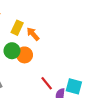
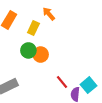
orange arrow: (33, 34) -> (49, 14), moved
cyan square: (74, 86) -> (88, 85), turned 35

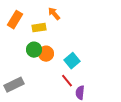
yellow rectangle: (33, 28) -> (39, 28), turned 56
cyan square: (88, 85) -> (72, 61), moved

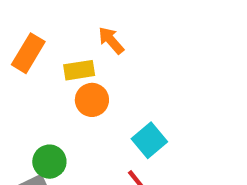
green circle: (34, 50) -> (49, 162), moved
orange circle: (46, 54) -> (92, 100), moved

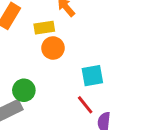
cyan square: (149, 140) -> (92, 76), turned 30

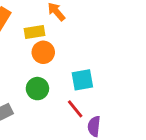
green circle: (24, 90) -> (37, 89), moved

